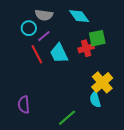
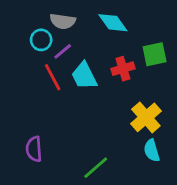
green square: (97, 38) -> (155, 54), moved
cyan semicircle: (95, 100) -> (152, 150), moved

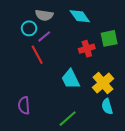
cyan trapezoid: (84, 76) -> (71, 79), moved

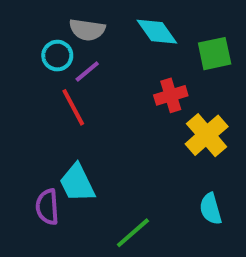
green square: (109, 38) -> (215, 54), moved
cyan trapezoid: (71, 79) -> (77, 183), moved
yellow cross: (103, 83) -> (207, 135), moved

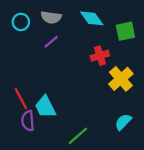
cyan circle: (57, 56) -> (21, 22), moved
red line: (73, 107) -> (21, 99), moved
cyan semicircle: (211, 209) -> (123, 122), turned 60

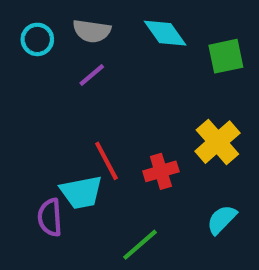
red cross: (100, 56) -> (161, 171), moved
red line: (21, 99) -> (106, 161), moved
cyan trapezoid: (45, 107) -> (81, 192), turned -75

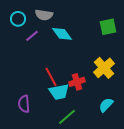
cyan diamond: (165, 33) -> (62, 34), moved
purple line: (92, 75) -> (32, 36), moved
cyan trapezoid: (81, 192) -> (59, 92), moved

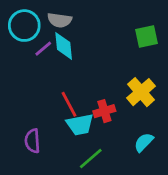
cyan circle: (18, 19) -> (24, 26), size x1.5
cyan diamond: (62, 34) -> (64, 46), moved, turned 30

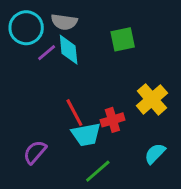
green square: (146, 36) -> (123, 39), moved
purple semicircle: (32, 141) -> (35, 152), turned 45

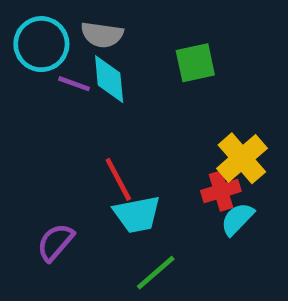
purple line: (47, 53) -> (74, 84), turned 60
red cross: (112, 120) -> (221, 191), moved
cyan semicircle: (155, 154) -> (237, 219), moved

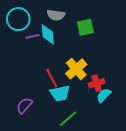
gray semicircle: (102, 35) -> (56, 15), moved
purple line: (74, 84) -> (32, 36), turned -32
yellow cross: (242, 158) -> (76, 69), moved

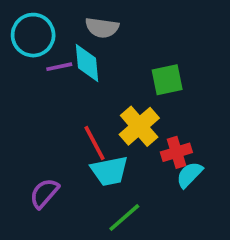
green square: (85, 27) -> (167, 80), moved

